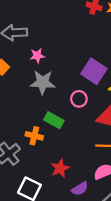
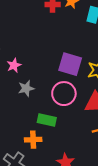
gray star: (43, 82) -> (26, 88), size x0.7
pink circle: (79, 99) -> (64, 94), size x1.5

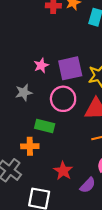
purple square: (70, 64) -> (70, 68), turned -30
pink star: (14, 65) -> (41, 65), moved

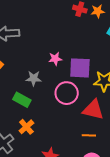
green rectangle: (45, 126) -> (22, 100), moved
orange cross: (30, 146) -> (26, 127), turned 35

